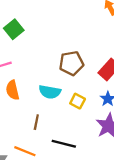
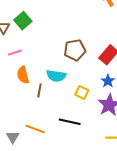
yellow square: (78, 101) -> (82, 92), moved
brown line: (36, 122) -> (39, 90), moved

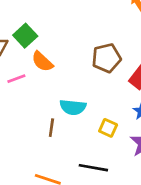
brown pentagon: (75, 50) -> (106, 58), moved
orange semicircle: (23, 75) -> (42, 62), moved, turned -30

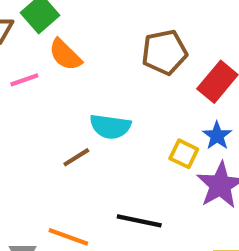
brown line: (51, 128) -> (76, 157), turned 48
yellow square: (108, 128) -> (184, 154), moved

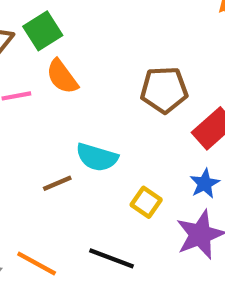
yellow square: (184, 154) -> (146, 202), moved

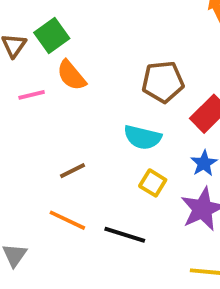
cyan semicircle: (97, 157) -> (143, 137), moved
orange line: (37, 263) -> (67, 220), moved

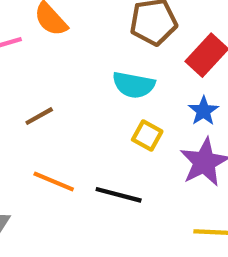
brown line: (72, 171) -> (39, 116), moved

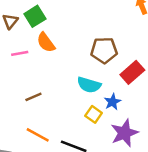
blue star: (203, 111) -> (113, 102), moved

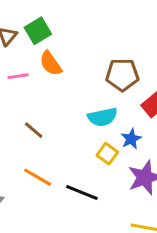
cyan semicircle: (89, 85) -> (102, 117), turned -30
brown line: (33, 97) -> (34, 130), turned 63

